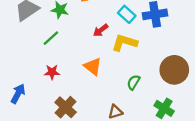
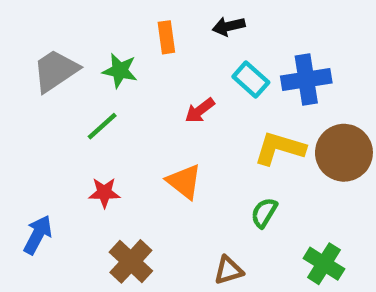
yellow L-shape: (124, 43) -> (280, 148), moved
brown circle: (174, 70) -> (344, 153), moved

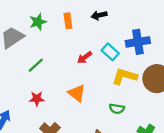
green star: (120, 71) -> (38, 22), moved, turned -30
cyan rectangle: (251, 79) -> (110, 52), moved
green semicircle: (264, 213) -> (117, 109), turned -112

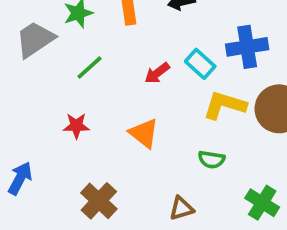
green line: (36, 65) -> (89, 68), moved
red star: (37, 99) -> (76, 126), moved

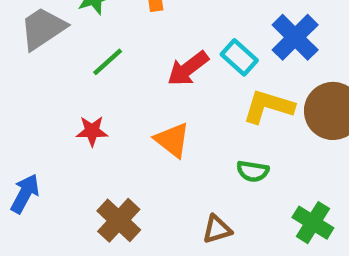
blue cross: (247, 47) -> (295, 37), turned -36
red arrow: (157, 73) -> (188, 69), size x1.4

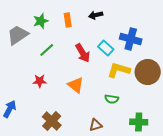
blue cross: (295, 37) -> (131, 39), turned -30
red arrow: (188, 69) -> (83, 53), turned -84
green cross: (313, 223) -> (139, 122), turned -30

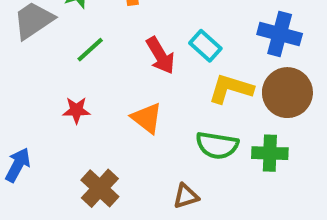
blue cross: (131, 39) -> (280, 34), moved
green semicircle: (112, 99) -> (217, 145), size x1.5
green cross: (139, 122) -> (270, 153), moved

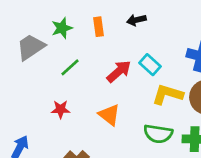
red arrow: (160, 55) -> (119, 71), turned -100

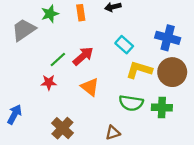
green line: (70, 67) -> (58, 60), moved
red arrow: (119, 71) -> (83, 56), moved

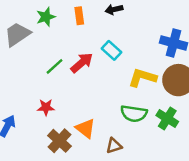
cyan rectangle: (124, 45) -> (111, 50), moved
red star: (49, 82) -> (46, 107), moved
orange triangle: (90, 87) -> (85, 128), moved
green cross: (162, 108) -> (167, 118), turned 30

